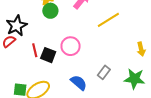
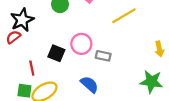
red line: (35, 50) -> (32, 68), moved
gray rectangle: (104, 72) -> (103, 56), moved, turned 64

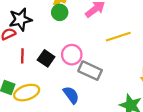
gray rectangle: (103, 56) -> (90, 71), size x1.5
red line: (32, 68) -> (22, 56), moved

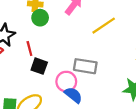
pink circle: (72, 55) -> (66, 82), moved
red line: (22, 56) -> (29, 49), moved

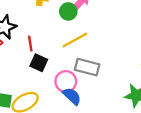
green circle: (40, 18) -> (68, 11), moved
yellow line: (104, 26) -> (75, 40), moved

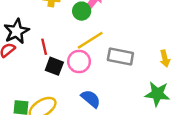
gray rectangle: (87, 67) -> (120, 57), moved
pink circle: (66, 81) -> (79, 62), moved

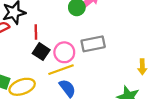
yellow line: (90, 40) -> (61, 70), moved
gray rectangle: (120, 57) -> (93, 44), moved, turned -35

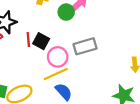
black square: (41, 52) -> (41, 41), moved

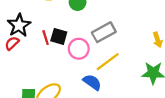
yellow line: (56, 74) -> (108, 62), moved

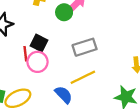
red line: (46, 38) -> (25, 54), moved
pink circle: (79, 49) -> (37, 62), moved

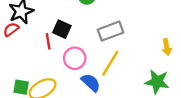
pink circle: (37, 62) -> (75, 58), moved
yellow line: (83, 77) -> (110, 63), turned -30

